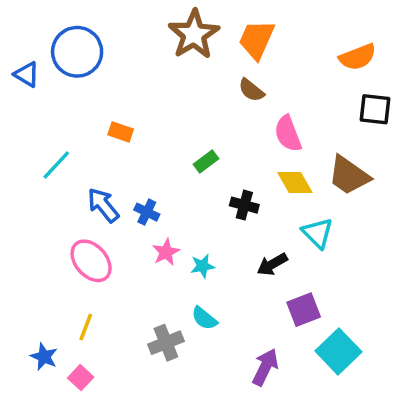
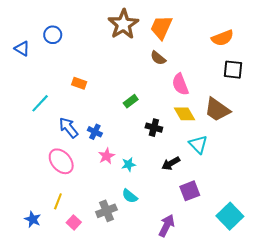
blue circle: (77, 52) -> (53, 35), size x0.6
cyan square: (338, 351) -> (230, 216), moved
pink square: (81, 378) -> (74, 222), moved

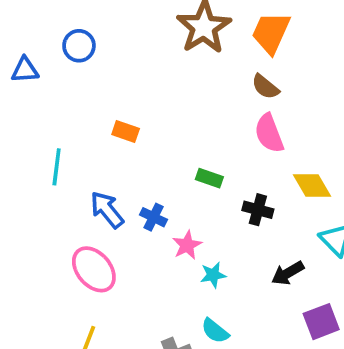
blue triangle: (22, 48) -> (25, 70), turned -35
pink semicircle: (180, 84) -> (269, 133), moved
green rectangle: (131, 101) -> (209, 178), moved, turned 56
cyan line: (40, 103) -> (57, 167), turned -36
pink star: (106, 156) -> (187, 245), moved

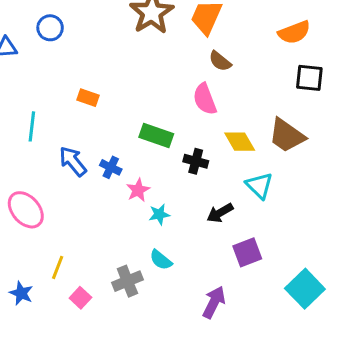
brown semicircle: (265, 87) -> (220, 61), moved
green rectangle: (209, 178) -> (156, 135), size x1.5
pink ellipse: (94, 269) -> (26, 210), moved

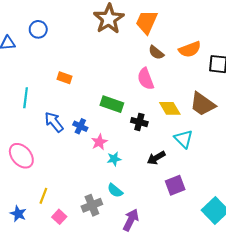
orange semicircle: (294, 32) -> (190, 49), moved
purple arrow: (214, 302) -> (131, 220), moved

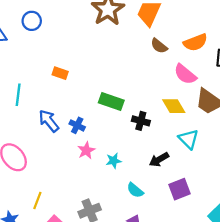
pink semicircle: (146, 79) -> (185, 74), moved, turned -30
pink star: (99, 142) -> (86, 150), moved
cyan semicircle: (115, 190) -> (135, 190), moved

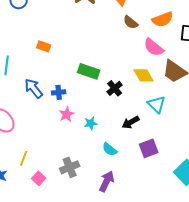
black cross: (141, 121) -> (115, 88), turned 35
blue cross: (77, 125) -> (59, 92), turned -32

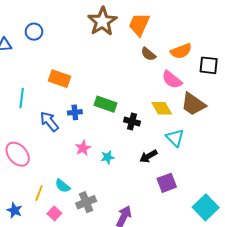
orange rectangle: (44, 46) -> (59, 79), size x1.5
black cross: (115, 88) -> (132, 121), turned -35
blue cross: (59, 92) -> (75, 112), moved
cyan semicircle: (110, 149) -> (63, 186), moved

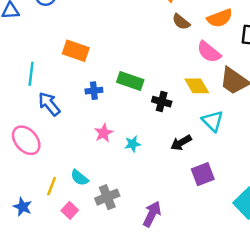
blue arrow: (49, 121) -> (49, 104), moved

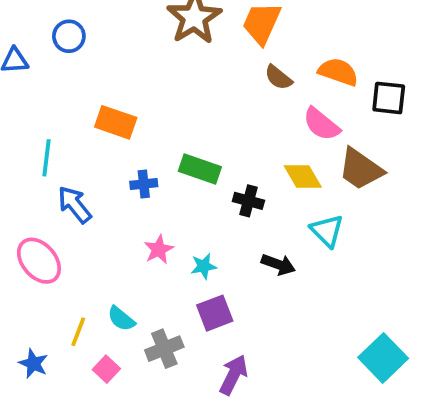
orange semicircle: (220, 18) -> (338, 72), turned -140
black arrow: (181, 143) -> (278, 264), turned -130
purple square: (203, 174) -> (215, 313), moved

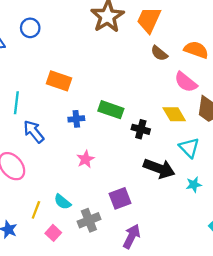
black arrow: (278, 264) -> (159, 168), size x1.5
cyan star: (204, 266) -> (194, 185), moved

